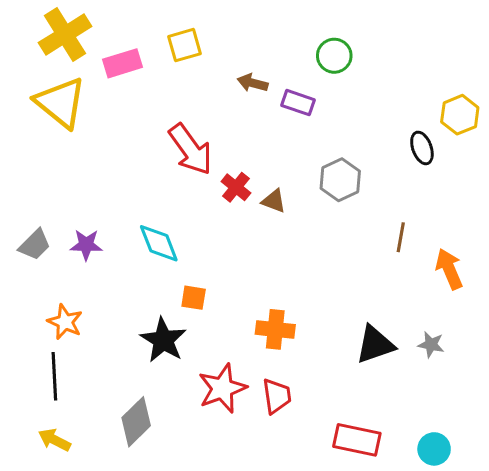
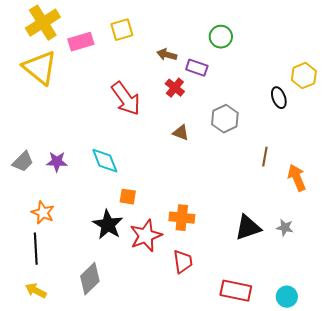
red cross: (236, 187) -> (175, 88), moved
red star: (222, 388) -> (146, 236), moved

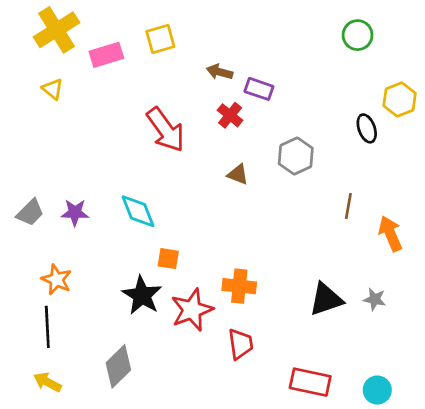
green circle: (221, 37) -> (358, 35), moved
yellow triangle: (40, 68) -> (53, 89), size x0.5

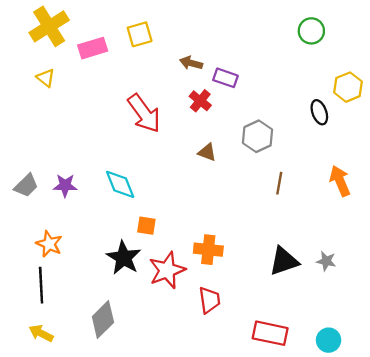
brown line: (348, 206) -> (279, 183), moved
orange arrow: (390, 234) -> (340, 181), moved

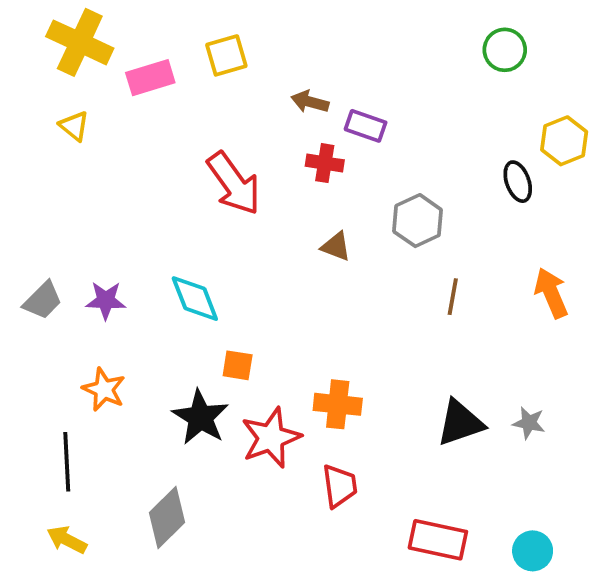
yellow cross: (49, 26) -> (80, 42), turned -33
red cross: (200, 101) -> (325, 163), turned -30
orange star: (49, 244) -> (104, 389), moved

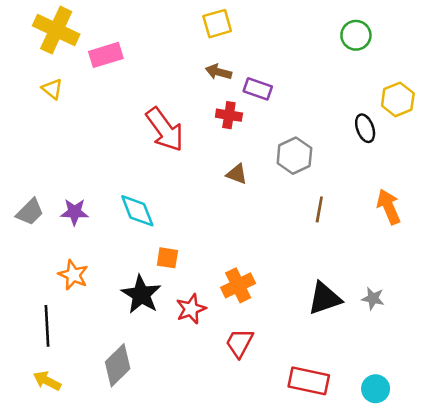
yellow square: (226, 55) -> (217, 24), moved
orange cross: (338, 404) -> (238, 285), turned -32
red star: (271, 438) -> (191, 309), size x0.7
red trapezoid: (340, 486) -> (239, 343), turned -144

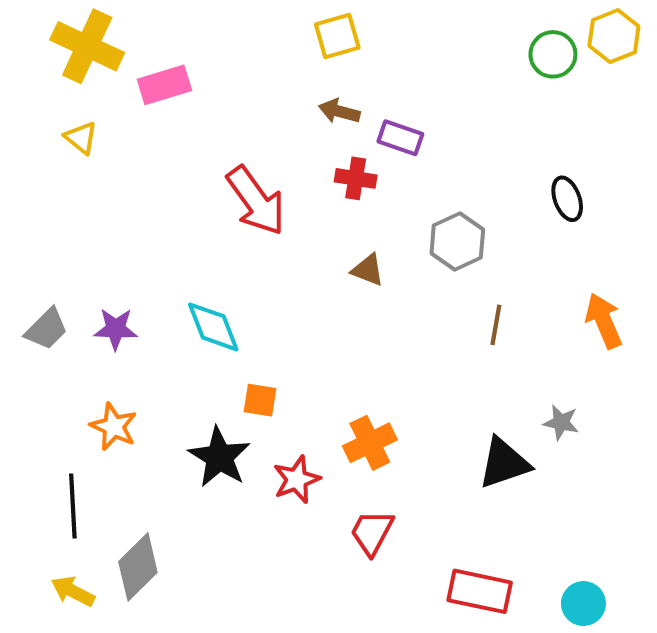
yellow hexagon: (398, 99) -> (614, 36), moved
gray star: (373, 298) -> (561, 423), moved
gray diamond: (118, 365) -> (138, 567), moved

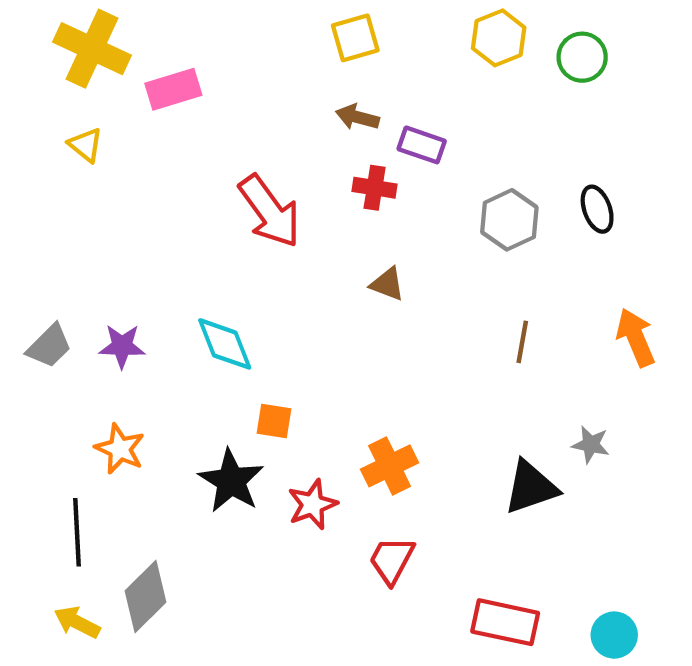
yellow hexagon: (614, 36) -> (499, 38), moved
gray hexagon: (457, 241) -> (509, 220), moved

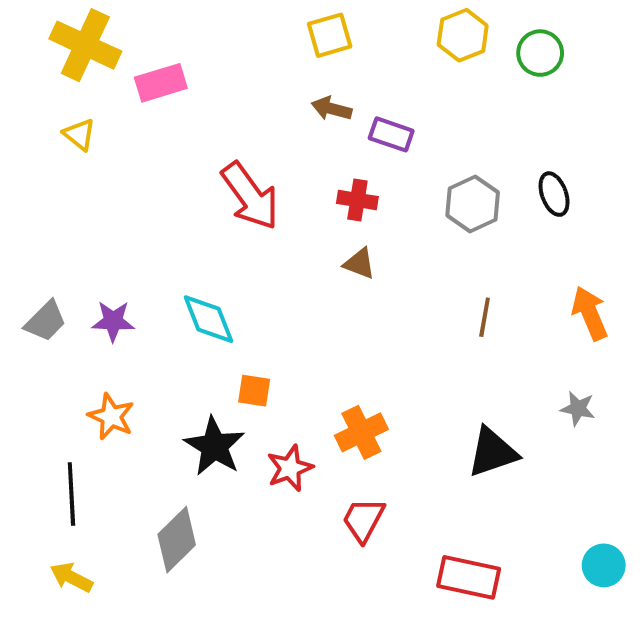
red cross: (375, 188) -> (357, 200), moved
gray star: (591, 445) -> (578, 409), moved
gray diamond: (146, 597) -> (177, 540), moved
cyan circle: (614, 635) -> (604, 565), moved

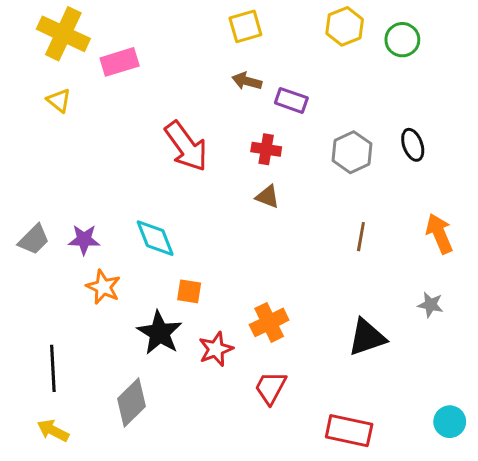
orange star: (111, 416) -> (103, 287), moved

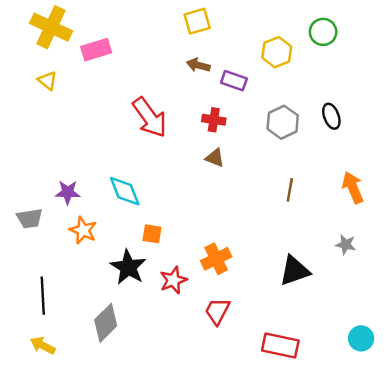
yellow hexagon: (345, 26) -> (277, 52), moved
gray trapezoid: (34, 240) -> (30, 218), moved, turned 36

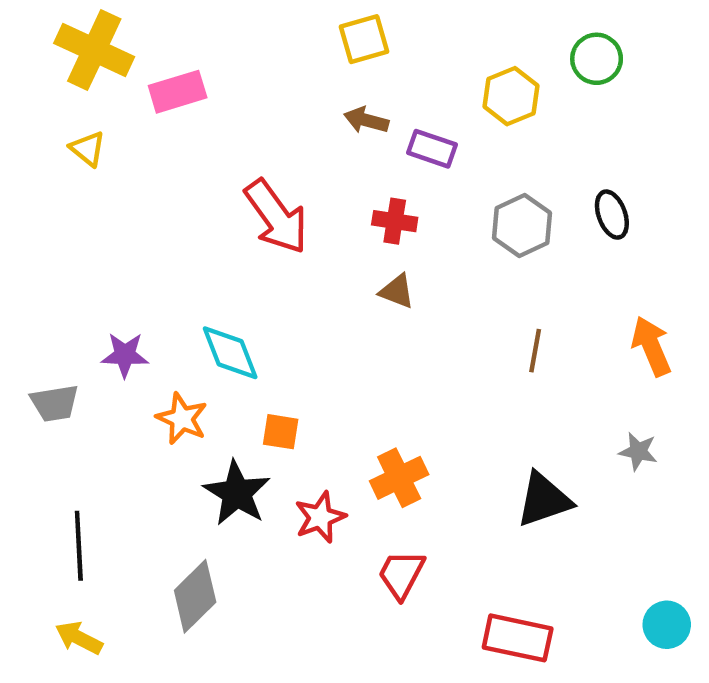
orange star: (83, 230) -> (182, 419), moved

